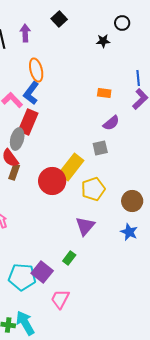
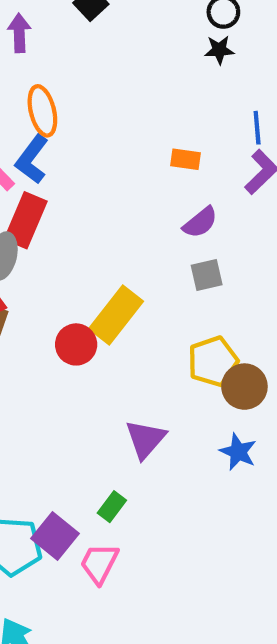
black star: (103, 41) -> (219, 50), moved
gray square: (100, 148) -> (207, 275), moved
red circle: (52, 181) -> (76, 344), size x0.7
yellow pentagon: (93, 189) -> (213, 361), moved
pink trapezoid: (60, 299) -> (99, 563), moved

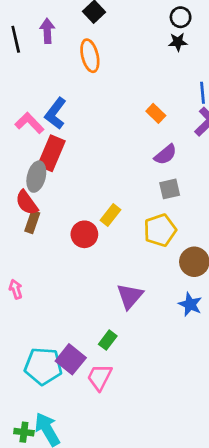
orange ellipse: (42, 111) -> (90, 56), moved
orange rectangle: (186, 159) -> (156, 113), turned 36
yellow rectangle: (116, 315) -> (111, 215), size x0.6
yellow pentagon: (213, 361) -> (160, 230), moved

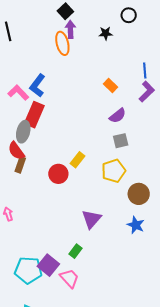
purple arrow: (47, 31) -> (70, 29), moved
black star: (178, 42) -> (106, 33), moved
pink trapezoid: (100, 377) -> (69, 278), turned 110

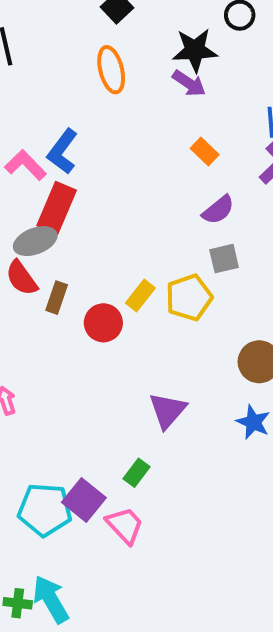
purple arrow: (70, 29) -> (189, 83), moved, turned 126
black star: (106, 33) -> (195, 50), size x1.6
gray ellipse: (23, 132) -> (35, 241), turned 55
brown rectangle: (20, 165) -> (57, 298), moved
yellow pentagon: (114, 171) -> (189, 298), moved

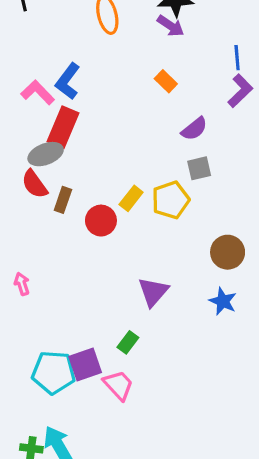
orange rectangle: (205, 151) -> (166, 81), moved
purple square: (84, 500) -> (85, 365), turned 32

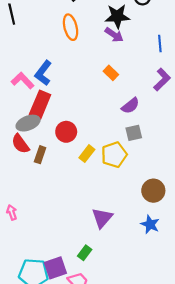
blue line: (237, 58) -> (160, 44), moved
red circle: (101, 221) -> (66, 132), moved

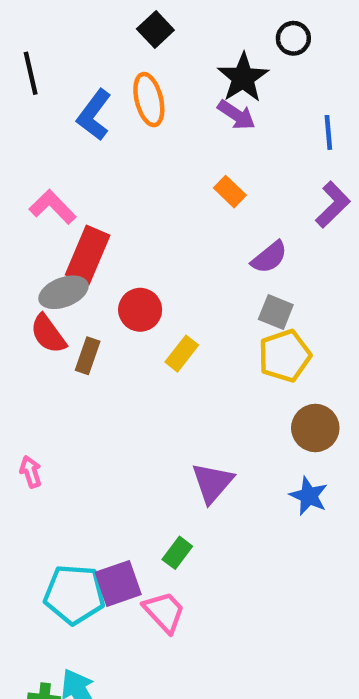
black star: (117, 16) -> (243, 78), turned -30
blue L-shape: (43, 73) -> (94, 115), moved
gray square: (134, 133) -> (276, 312), turned 35
yellow pentagon: (114, 155) -> (285, 356), moved

